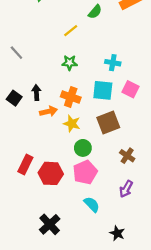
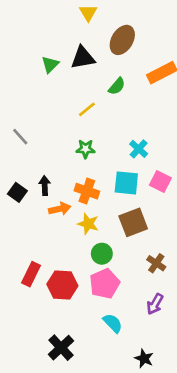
cyan cross: (113, 63) -> (139, 149), turned 32

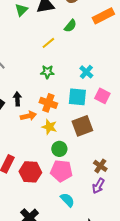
brown cross: (156, 263) -> (100, 166), moved
pink pentagon: (105, 284) -> (61, 171), turned 30

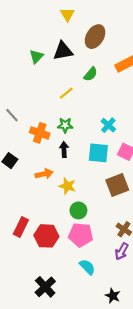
black arrow: (17, 99) -> (64, 150), moved
orange cross: (48, 103) -> (40, 133), moved
brown square: (82, 126) -> (117, 185), moved

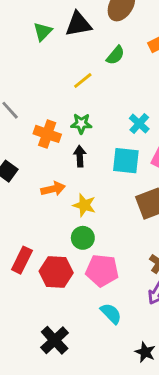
green circle: (78, 210) -> (83, 238), moved

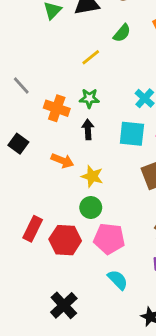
orange arrow: (53, 189) -> (62, 161), turned 35

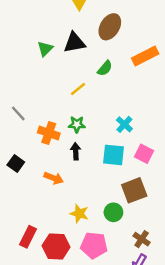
yellow star: (92, 176) -> (79, 214), moved
green circle: (91, 207) -> (113, 212), moved

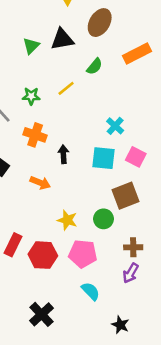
green star: (77, 124) -> (31, 96), moved
brown cross: (142, 239) -> (133, 247), turned -35

